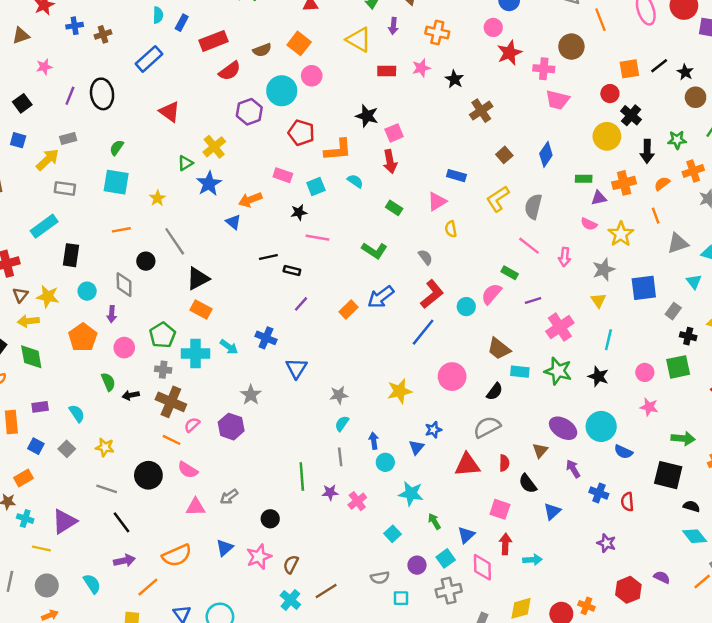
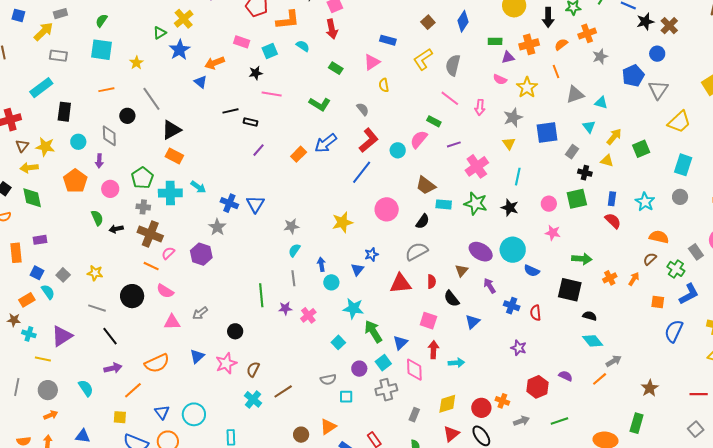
blue cross: (266, 338) -> (229, 203), moved
cyan semicircle: (77, 413) -> (48, 292), moved
green arrow: (434, 521) -> (373, 332), size x1.6

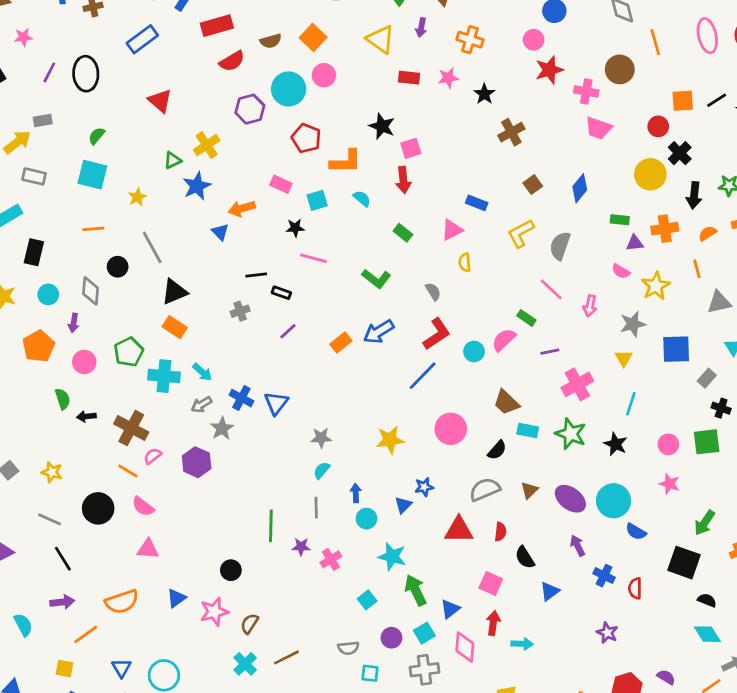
gray cross: (143, 207) -> (240, 311), moved, turned -32
green arrow: (582, 259) -> (705, 523), turned 114
brown triangle: (462, 271) -> (529, 490), moved
gray arrow: (200, 313) -> (201, 404), moved

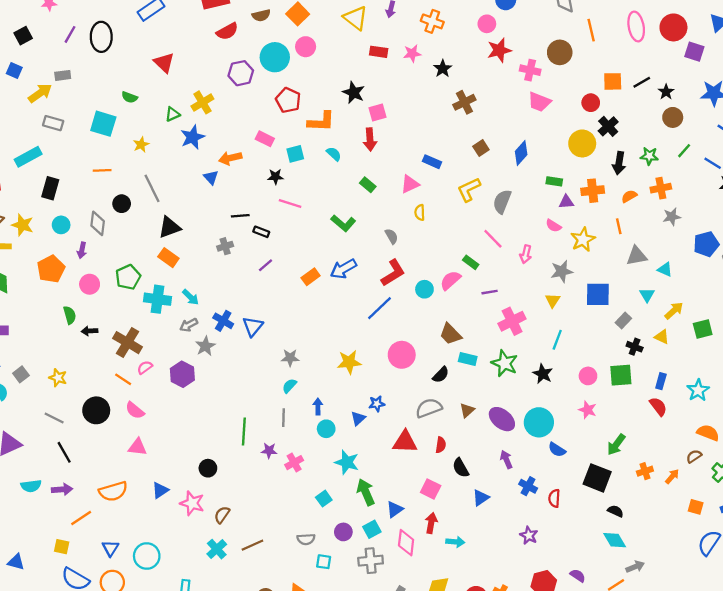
green semicircle: (97, 136) -> (130, 97), moved, turned -112
pink star: (214, 612) -> (192, 503), turned 30
cyan semicircle: (23, 625) -> (31, 486), moved, turned 108

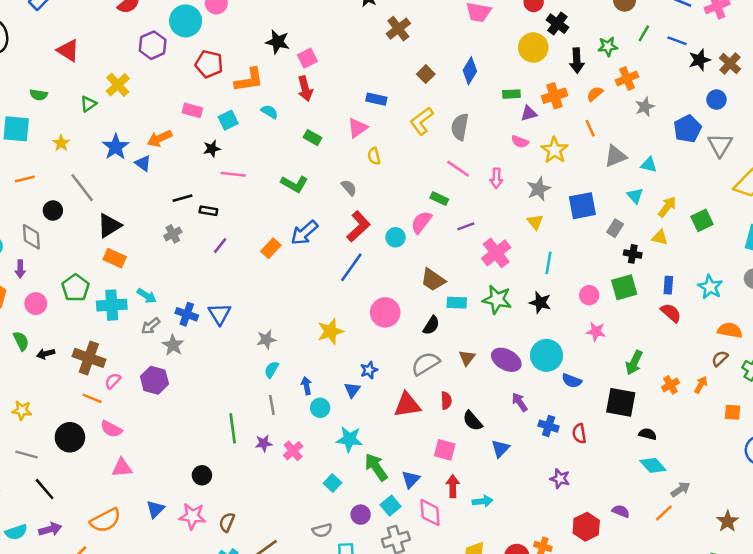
blue star: (192, 137) -> (116, 147), moved

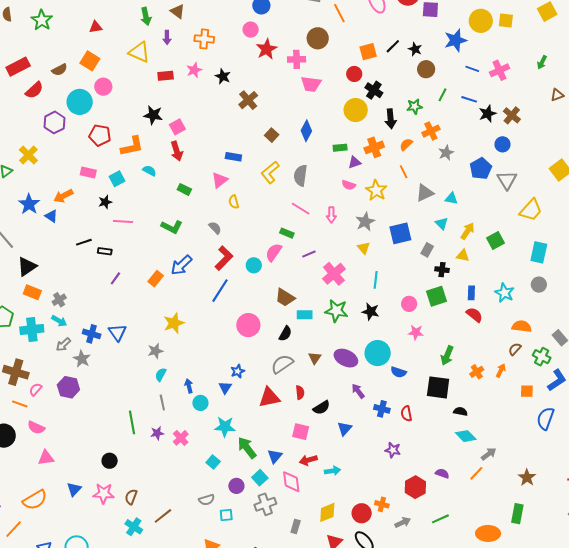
gray cross: (173, 234) -> (59, 300), moved
yellow star: (330, 331) -> (174, 323), moved
black semicircle: (472, 421) -> (321, 408), turned -78
red arrow: (453, 486) -> (308, 460), turned -102

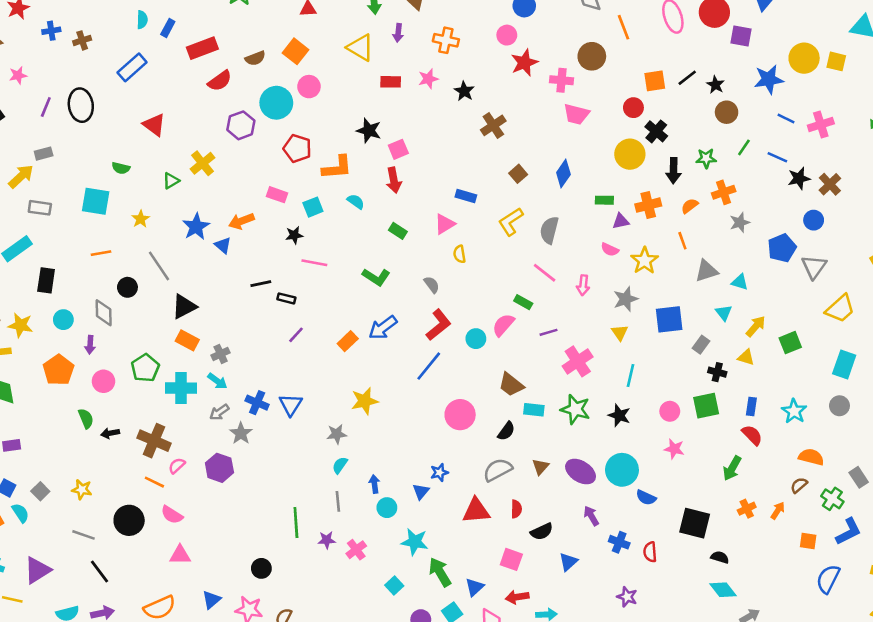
green arrow: (447, 355) -> (732, 468), moved

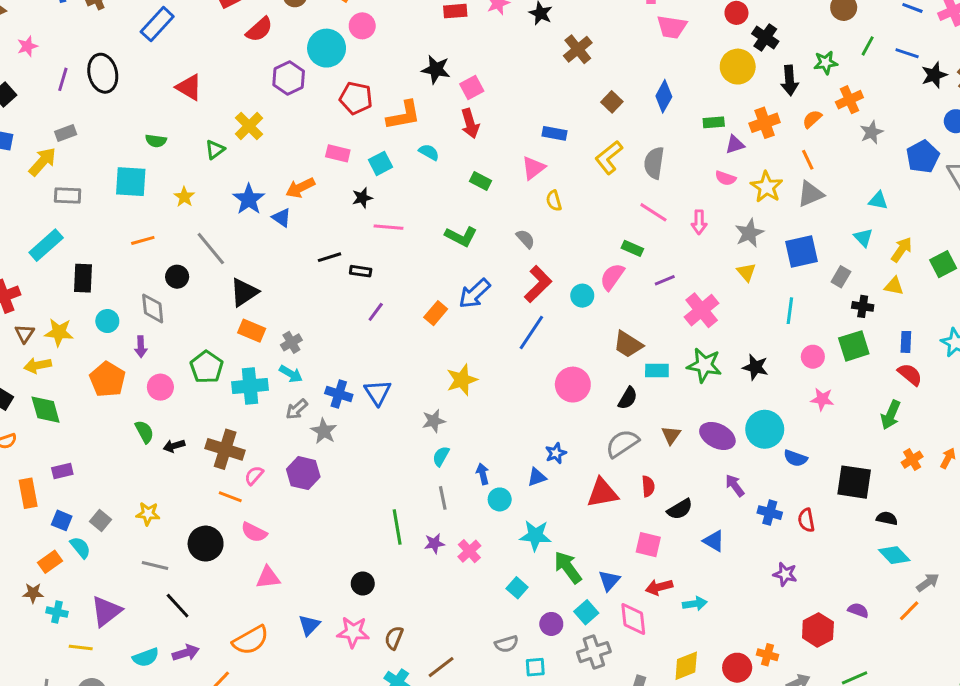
gray triangle: (706, 271) -> (810, 194), moved
cyan line: (630, 375) -> (790, 311), moved
blue triangle: (421, 491) -> (537, 477), turned 36
blue triangle: (568, 562) -> (714, 541), turned -42

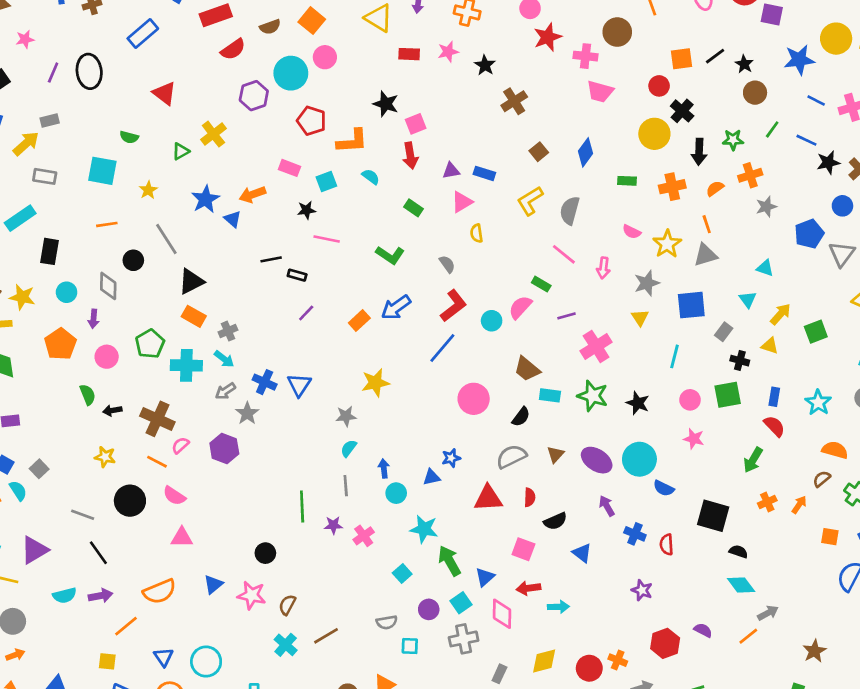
purple triangle: (735, 145) -> (451, 171), moved
yellow star: (148, 514) -> (105, 457), moved

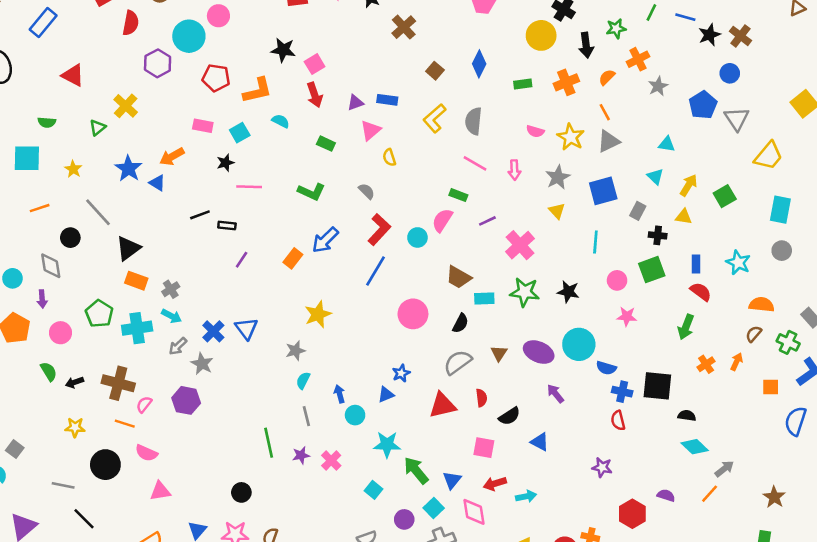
red semicircle: (233, 49) -> (131, 23), turned -35
blue cross: (265, 382) -> (213, 331), turned 30
blue cross: (635, 534) -> (622, 392), moved

